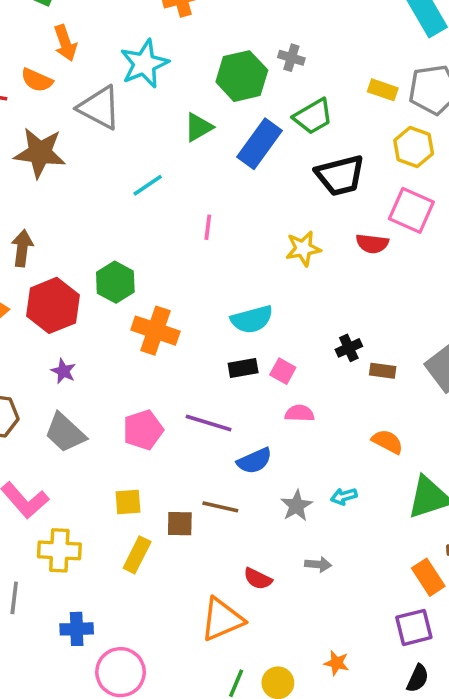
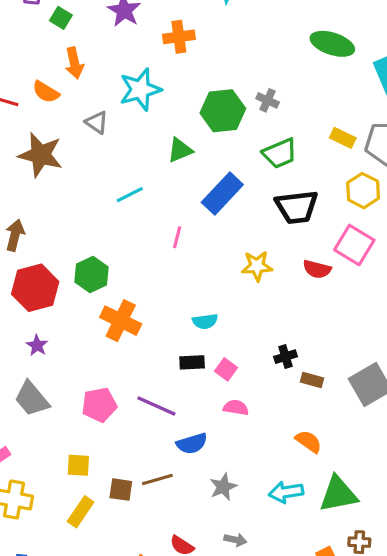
gray triangle: (99, 108) -> (97, 122), size x0.6
blue rectangle: (260, 144) -> (222, 194), moved
cyan semicircle: (252, 319) -> (205, 321), size x0.7
cyan arrow: (344, 496) -> (286, 492), moved, size x1.5
brown line: (220, 507) -> (157, 479), turned -36

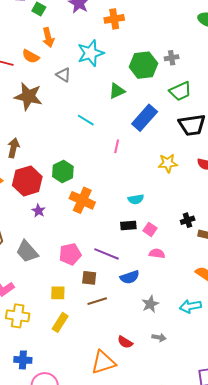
gray cross: (268, 100) -> (172, 58), turned -32
cyan line: (130, 195) -> (86, 120), turned 60
purple star: (37, 345) -> (39, 211), moved
brown line: (157, 479) -> (97, 301), moved
brown square: (121, 490) -> (89, 278), moved

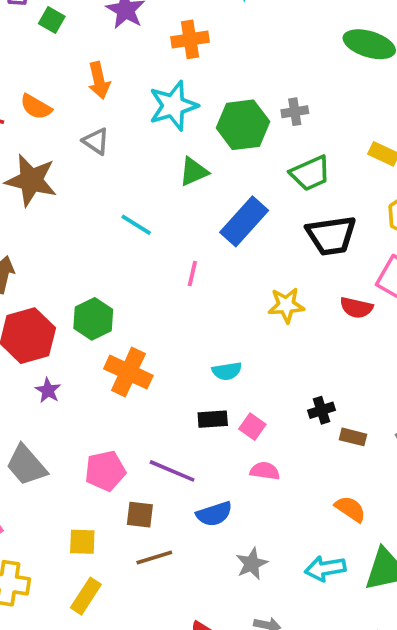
orange arrow: (48, 37) -> (99, 80), moved
cyan star: (91, 53) -> (173, 106), moved

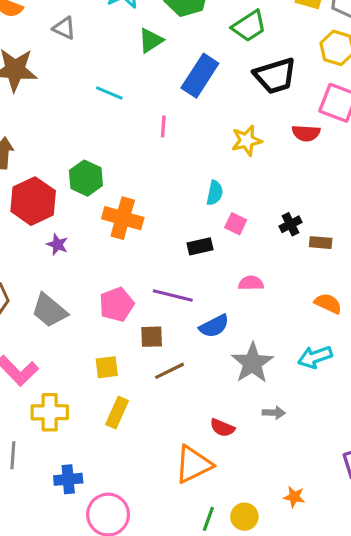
cyan semicircle: (227, 371) -> (215, 193), moved, turned -60
pink square: (252, 427) -> (236, 224), moved
gray star: (252, 564) -> (252, 363), size x1.5

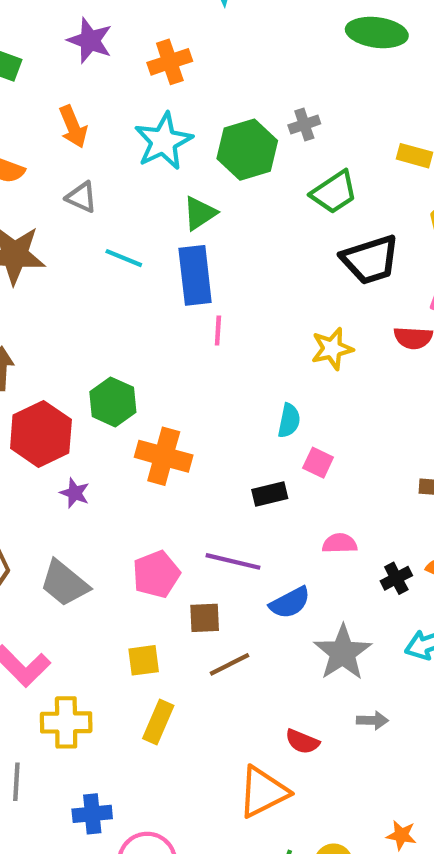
blue rectangle: (200, 76) -> (195, 275), moved, turned -39
cyan line: (109, 93) -> (124, 258), moved
black cross: (291, 224) -> (396, 578), moved

